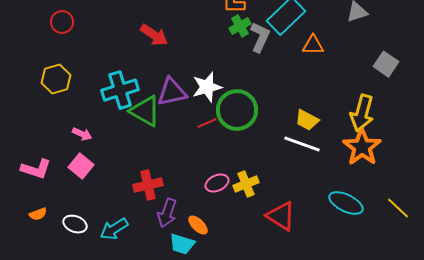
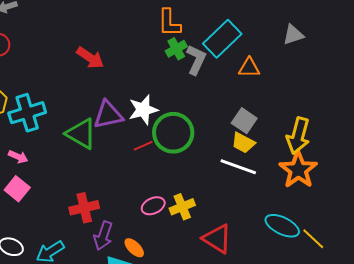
gray square: (386, 64) -> (244, 121), moved
cyan cross: (120, 90) -> (27, 113), moved
yellow line: (398, 208) -> (313, 239), moved

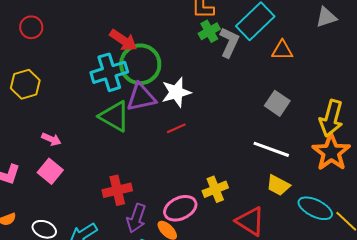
cyan cross: (27, 113) -> (109, 72), moved
green circle: (173, 133) -> (140, 64), moved
yellow trapezoid: (243, 143) -> (278, 185), moved
pink ellipse: (153, 206) -> (180, 208), moved, size x1.4

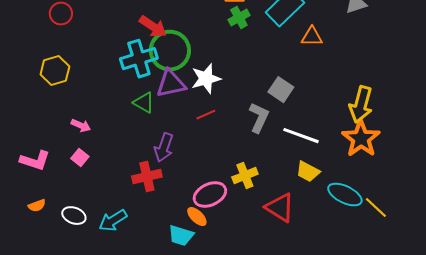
gray L-shape: (229, 42) -> (259, 118), moved
gray square: (277, 103) -> (281, 90), moved
green triangle: (114, 116) -> (144, 103), size x0.7
pink square: (50, 171) -> (80, 158), size x0.7
purple arrow: (136, 218) -> (164, 148), moved

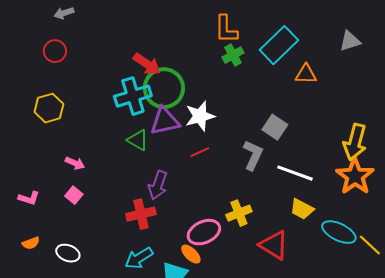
pink L-shape: (35, 161) -> (29, 198), size x0.7
cyan arrow: (113, 221) -> (139, 258), moved

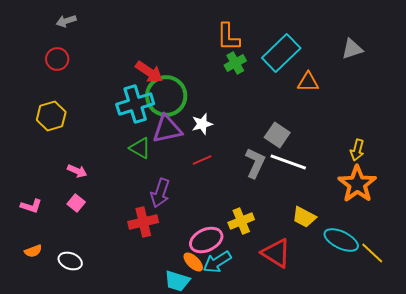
white star: (200, 116) -> (202, 124), size x0.7
yellow arrow: (355, 142) -> (357, 150), size x0.6
white line: (295, 173) -> (288, 162), moved
cyan arrow: (139, 258) -> (217, 262), moved

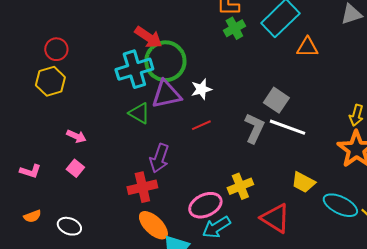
red circle: (57, 59) -> (56, 49), moved
orange ellipse: (193, 262) -> (153, 225), moved, size x1.5

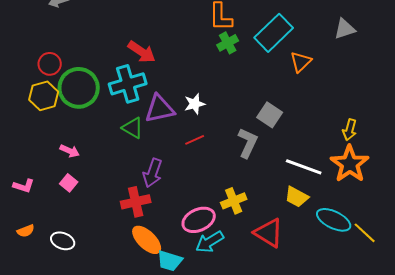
orange triangle: (307, 47) -> (301, 62), turned -45
green circle: (165, 61) -> (79, 88), moved
white line: (287, 127) -> (304, 167), moved

